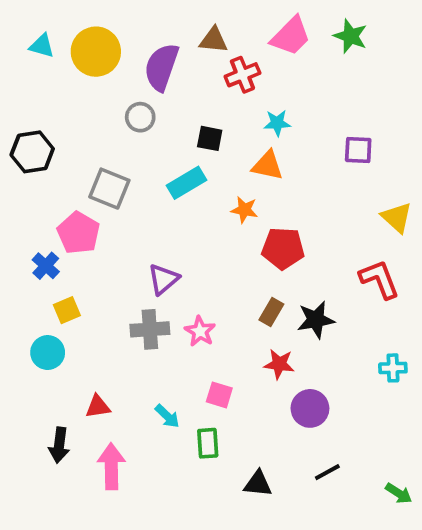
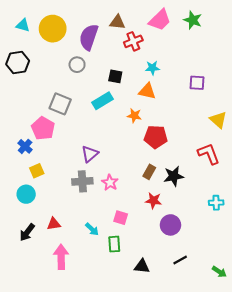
black hexagon: (32, 152) -> (18, 63), moved
black arrow: (59, 445) -> (27, 232), moved, turned 30

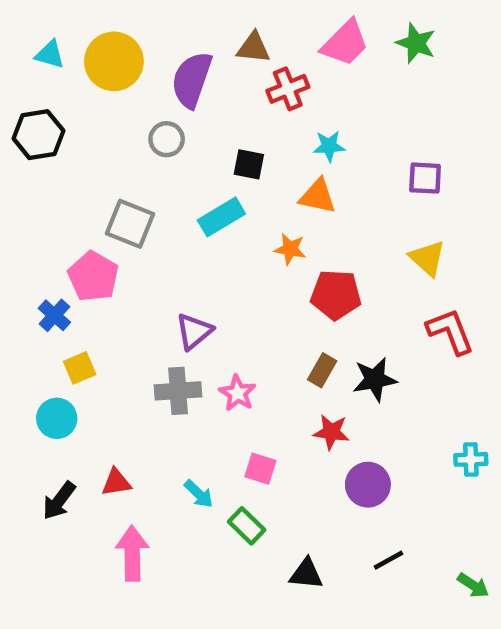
yellow triangle: (218, 120) -> (427, 258), moved
cyan cross: (216, 203) -> (471, 459), moved
green rectangle: (114, 244) -> (247, 526), turned -42

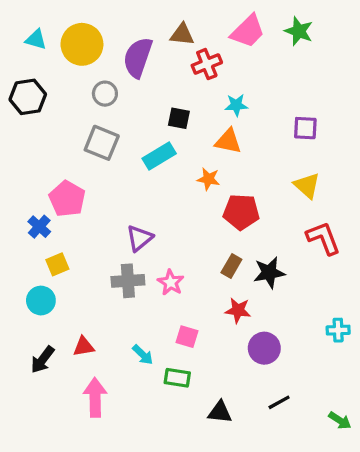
gray circle: (167, 139) -> (105, 94), moved
gray square: (130, 224) -> (102, 143), moved
green rectangle: (247, 526) -> (177, 378), turned -35

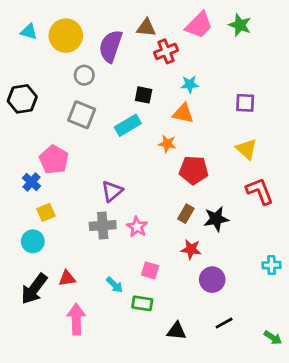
black hexagon: (28, 97) -> (22, 99), moved
black arrow: (43, 360) -> (34, 289), size x1.4

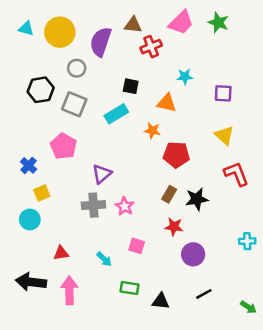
cyan star: (190, 84) -> (185, 77), moved
black hexagon: (22, 99) -> (41, 90), moved
pink pentagon: (54, 160) -> (63, 146), moved
black arrow: (34, 289) -> (31, 282), moved, turned 60
green rectangle: (142, 303) -> (129, 288), moved

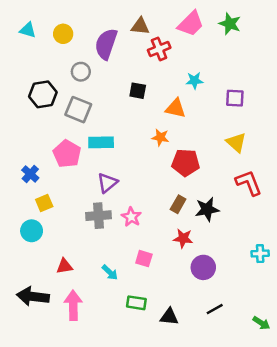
yellow circle: (60, 32) -> (63, 34), size x0.6
cyan rectangle: (116, 114) -> (101, 142), moved, turned 30

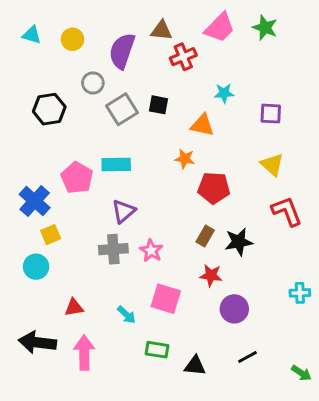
gray square: (78, 110) -> (122, 109), moved, turned 36
blue cross: (30, 174) -> (35, 201), size x1.5
pink square: (144, 259) -> (166, 299), size x1.5

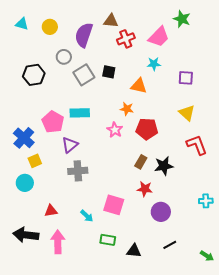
pink trapezoid: (220, 28) -> (159, 37), moved
purple triangle: (124, 211) -> (70, 145), moved
pink star: (151, 251) -> (115, 130), moved

